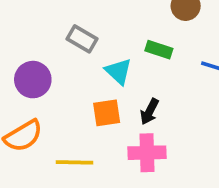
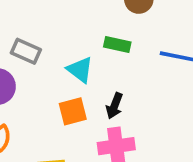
gray rectangle: (82, 39) -> (26, 51), moved

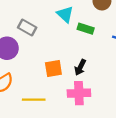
cyan triangle: (80, 70) -> (65, 14), moved

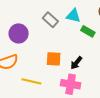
cyan triangle: (65, 14) -> (73, 16), turned -42
gray rectangle: (27, 28) -> (50, 20), moved

